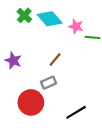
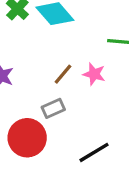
pink star: (76, 26) -> (94, 74), moved

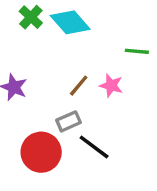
black line: (94, 152) -> (94, 147), moved, turned 68

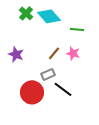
green line: (137, 51) -> (77, 29), moved

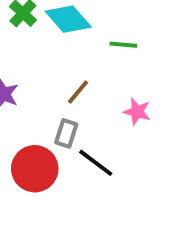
pink star: (73, 53) -> (137, 112), moved
gray rectangle: (48, 74) -> (66, 133), turned -48

